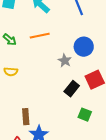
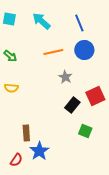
orange line: (40, 36) -> (53, 52), moved
blue circle: (84, 47) -> (84, 50), moved

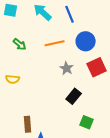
blue line: (79, 23) -> (70, 14), moved
green arrow: (10, 56) -> (20, 44), moved
red square: (95, 96) -> (97, 67), moved

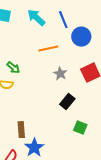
blue circle: (86, 41) -> (81, 37), moved
green arrow: (20, 44) -> (13, 68), moved

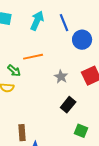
cyan arrow: (36, 18) -> (37, 21), turned 72
orange line: (48, 49) -> (33, 57), moved

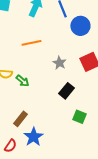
green arrow: (14, 71) -> (22, 81), moved
brown rectangle: (22, 133) -> (20, 119), turned 42

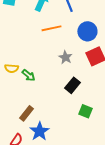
blue circle: (80, 26) -> (87, 31), moved
orange line: (31, 43) -> (51, 28), moved

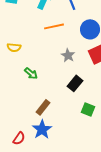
yellow semicircle: (11, 68) -> (14, 47), moved
brown rectangle: (26, 113) -> (43, 107), moved

